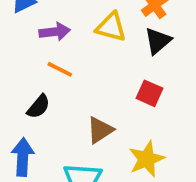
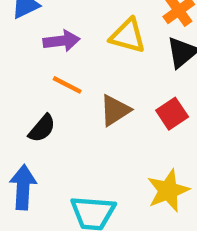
red square: (150, 93) -> (172, 114), turned 32
brown triangle: (100, 130) -> (115, 110), moved

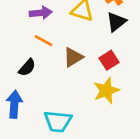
yellow star: (168, 191) -> (106, 90), moved

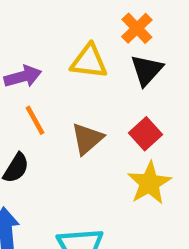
orange line: (44, 41) -> (35, 120), turned 42

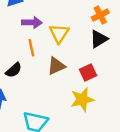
yellow triangle: (89, 61) -> (59, 33), moved, turned 40

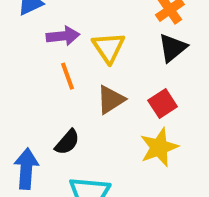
black semicircle: (14, 70) -> (67, 142), moved

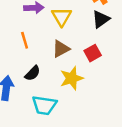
orange line: (68, 76) -> (25, 40), moved
yellow star: (159, 147) -> (72, 78), moved

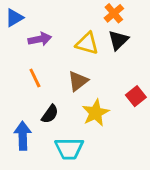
yellow triangle: (61, 17) -> (87, 43), moved, turned -35
red square: (93, 53) -> (136, 96), moved

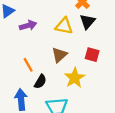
orange line: (35, 78) -> (28, 65), moved
red square: (136, 96) -> (92, 55), moved, turned -32

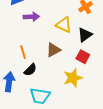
black triangle: (87, 22) -> (85, 35), moved
yellow star: (75, 78) -> (73, 78), moved

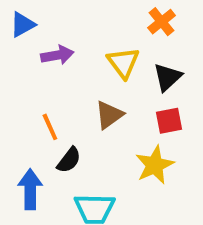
yellow triangle: (64, 25) -> (123, 63), turned 36
red square: (83, 57) -> (169, 121), turned -32

